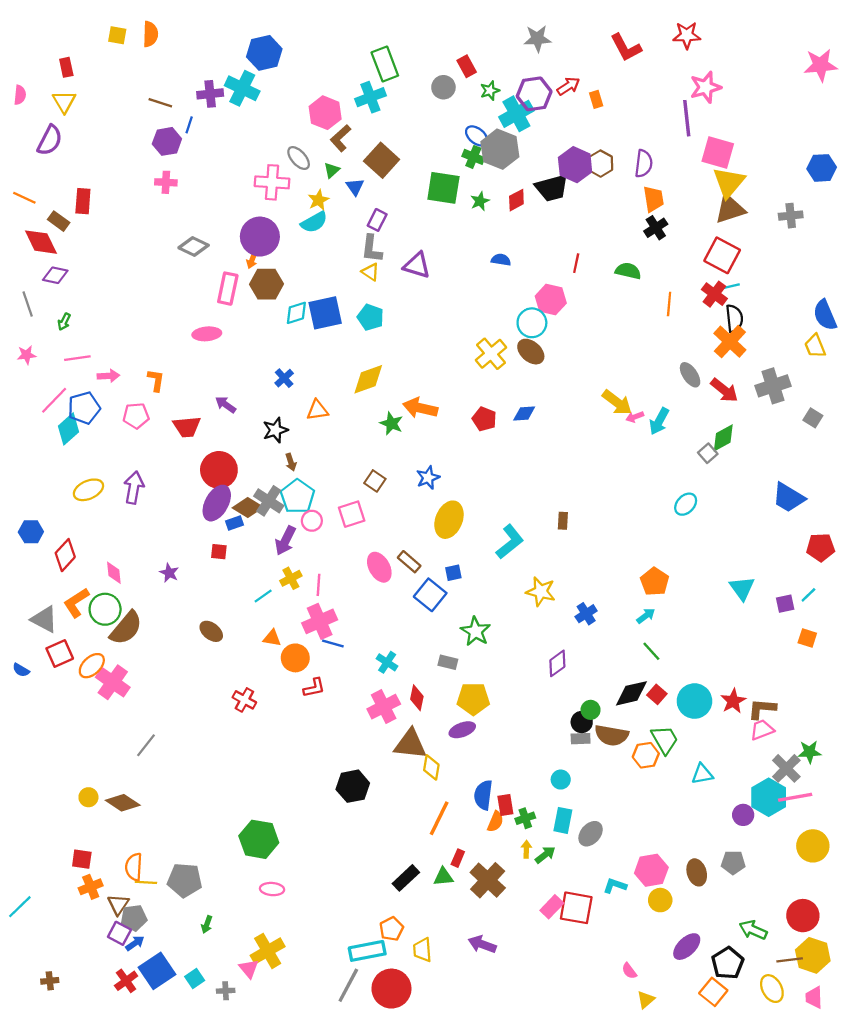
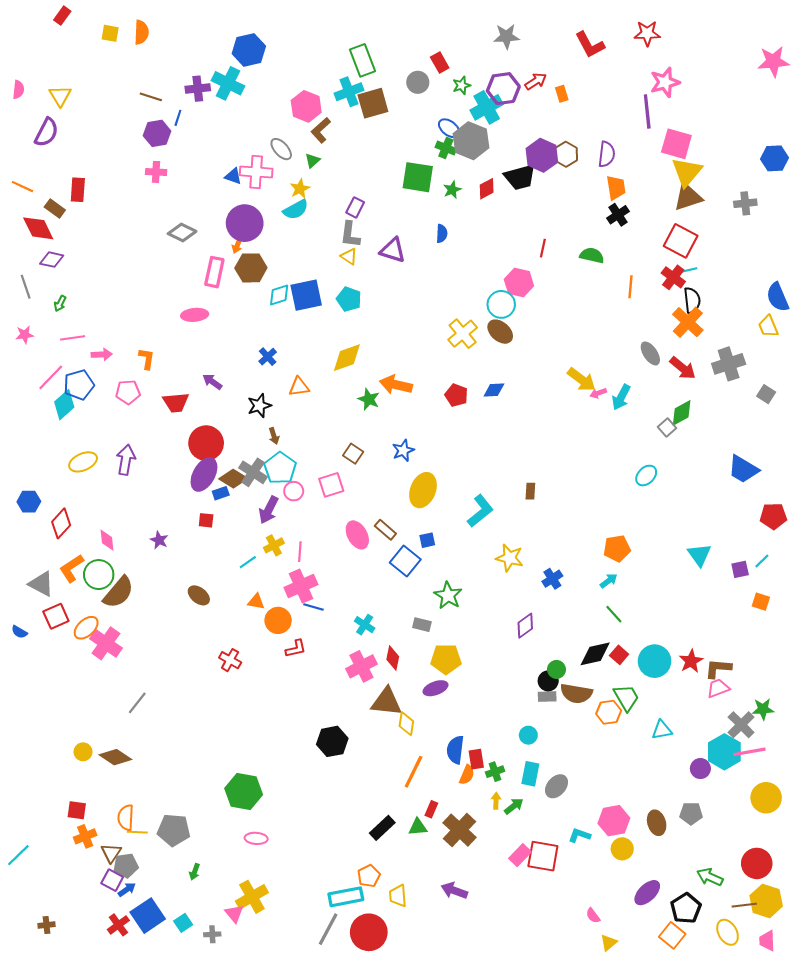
red rectangle: (66, 67) -> (62, 16), moved, turned 48
brown square: (382, 160) -> (373, 103), moved, turned 32
blue triangle: (355, 187) -> (233, 176), moved, turned -36
blue semicircle: (501, 260) -> (442, 234), moved, turned 84
orange pentagon: (655, 582) -> (617, 548), turned 30

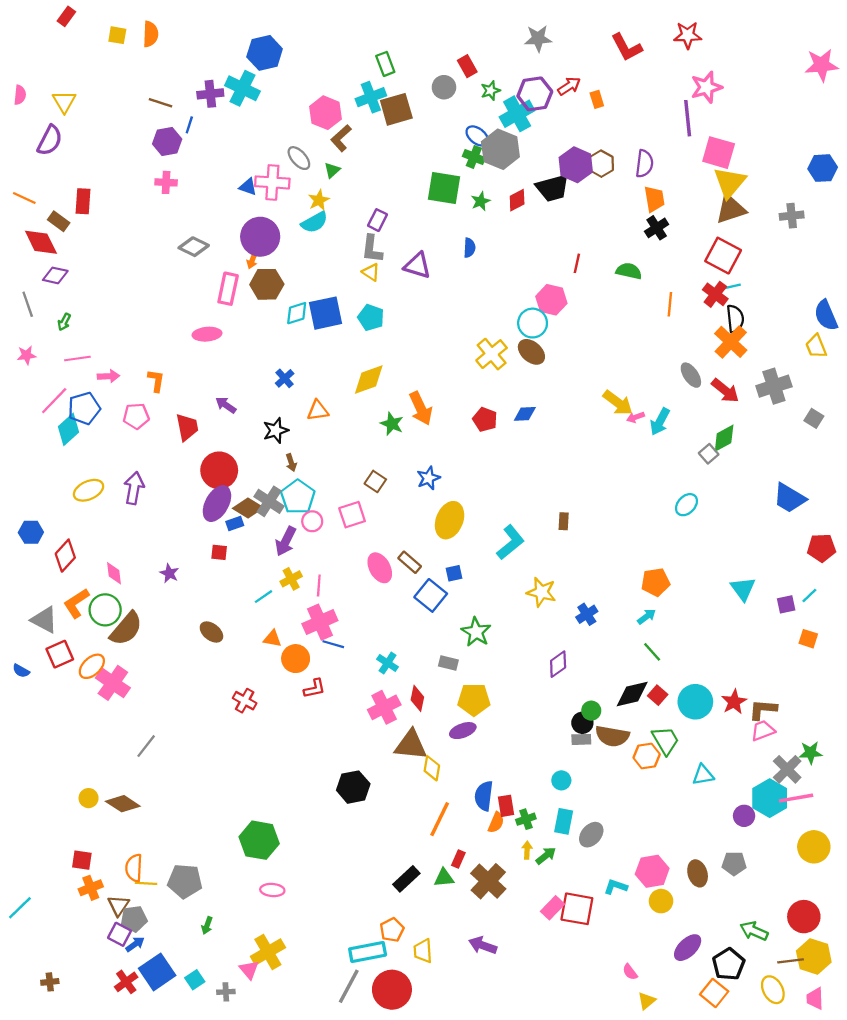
green rectangle: (363, 60) -> (385, 64), size x0.7
orange arrow: (396, 385) -> (421, 408), turned -128
red trapezoid: (176, 402) -> (187, 427), turned -96

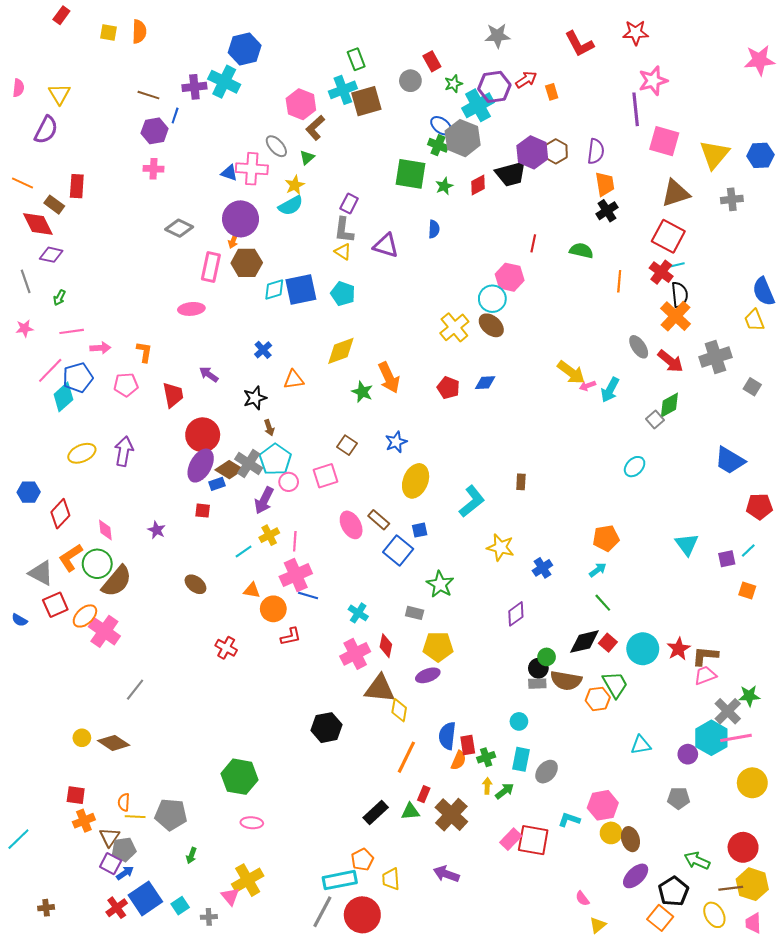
yellow triangle: (730, 182) -> (714, 154), moved
cyan triangle: (703, 775) -> (641, 745), moved
orange semicircle: (134, 868) -> (124, 802), size x0.7
brown ellipse: (698, 873) -> (630, 839), moved

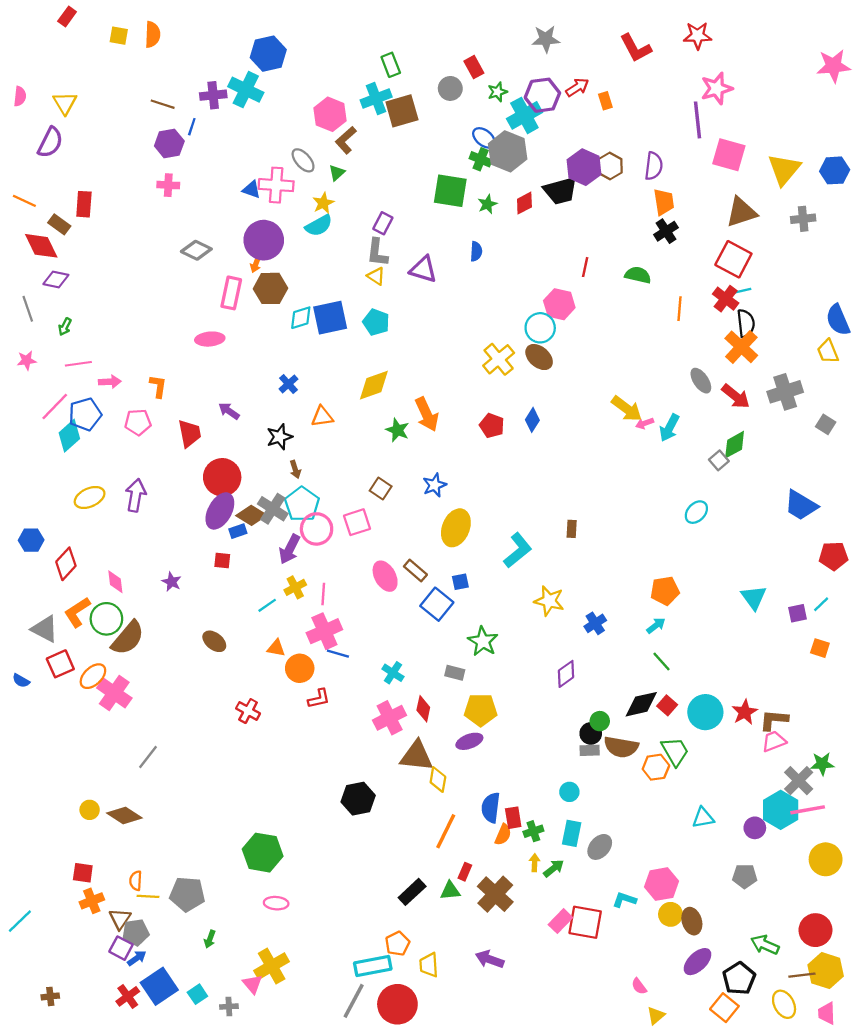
blue diamond: (485, 383) -> (532, 420), turned -55
pink circle: (289, 482) -> (317, 529), size x1.5

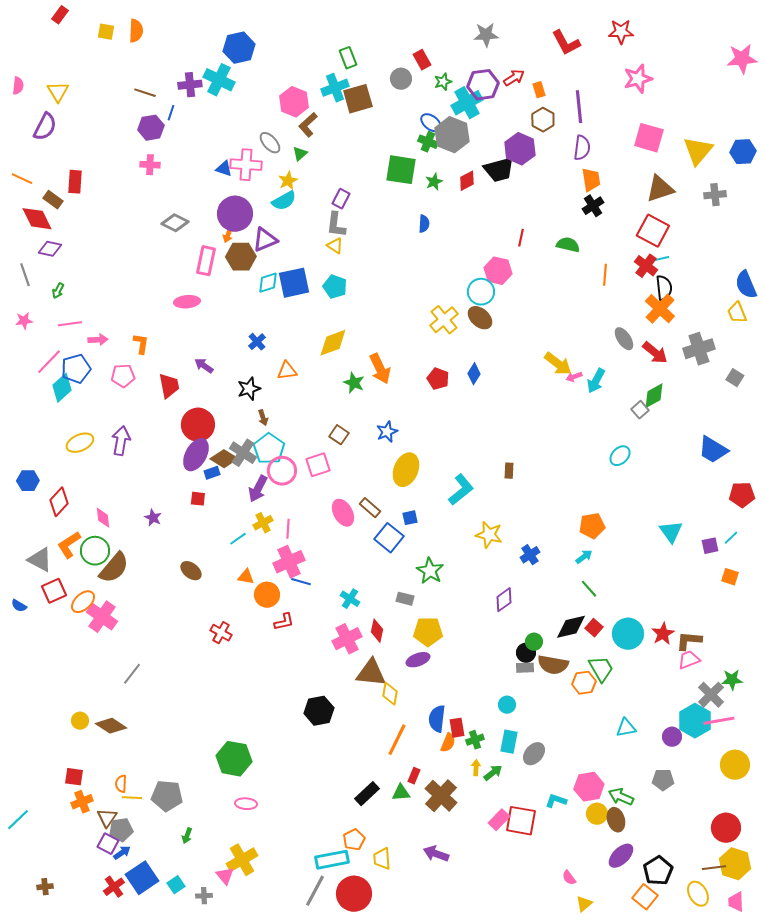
purple line: (697, 120) -> (579, 107), moved
brown hexagon: (610, 166) -> (543, 120), moved
purple triangle: (423, 269) -> (265, 240), moved, turned -40
green arrow: (765, 945) -> (621, 797), moved

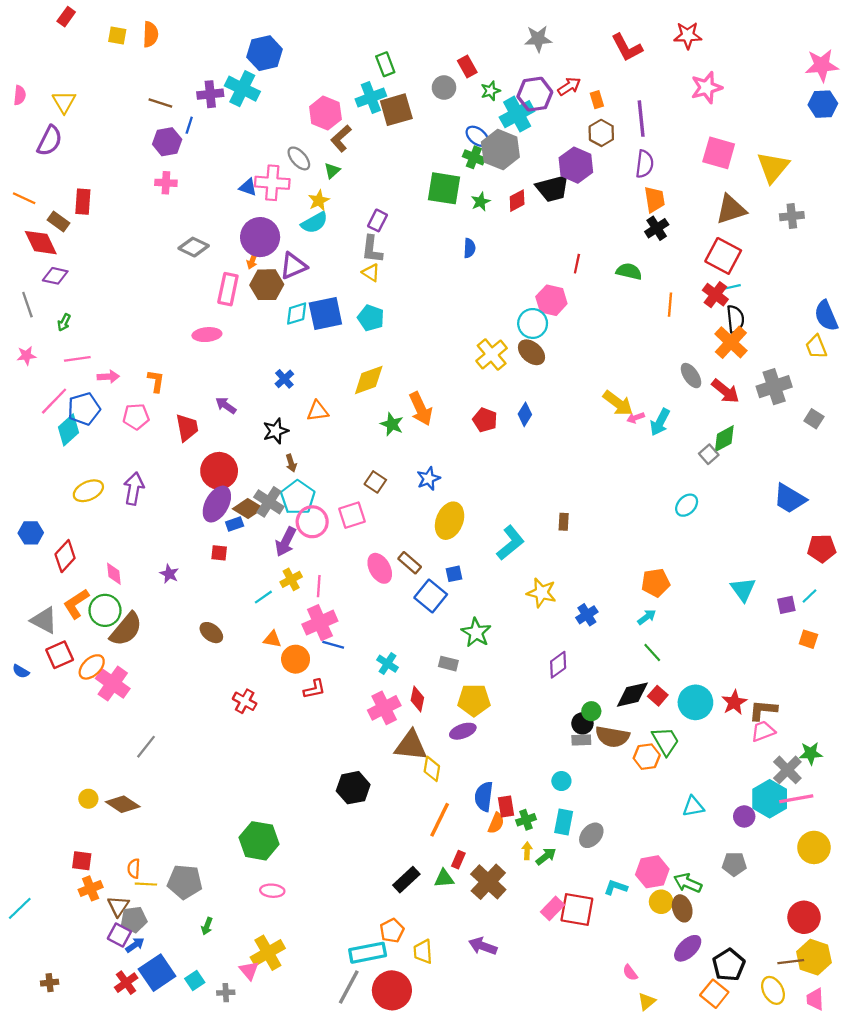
blue hexagon: (743, 152) -> (823, 104), moved

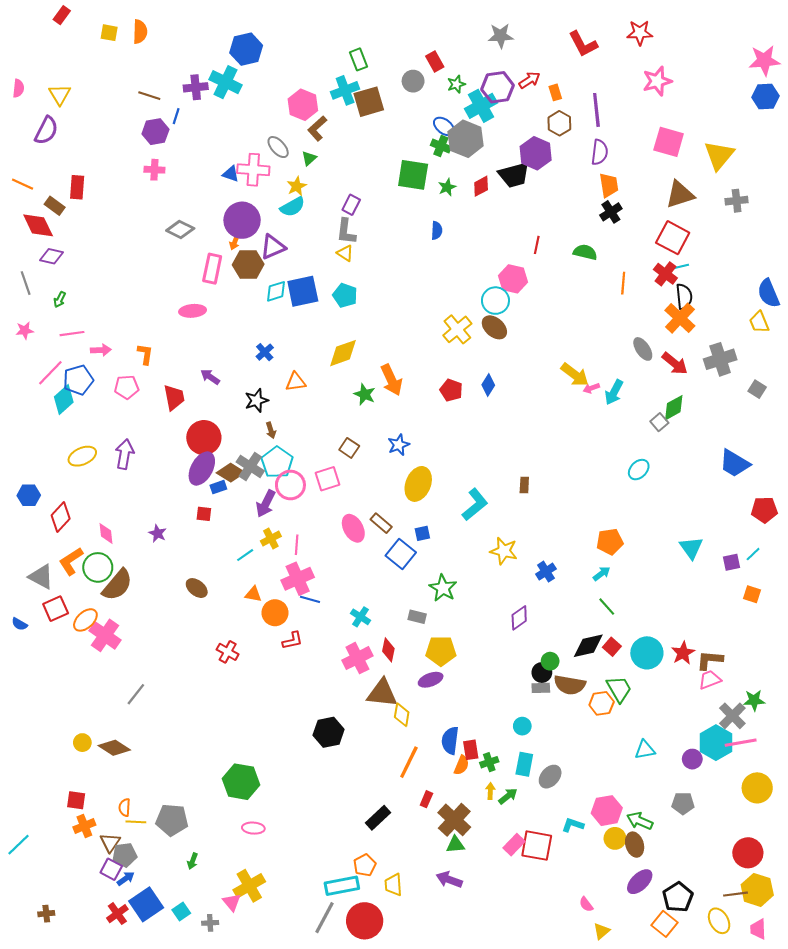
green triangle: (444, 878) -> (455, 845), moved

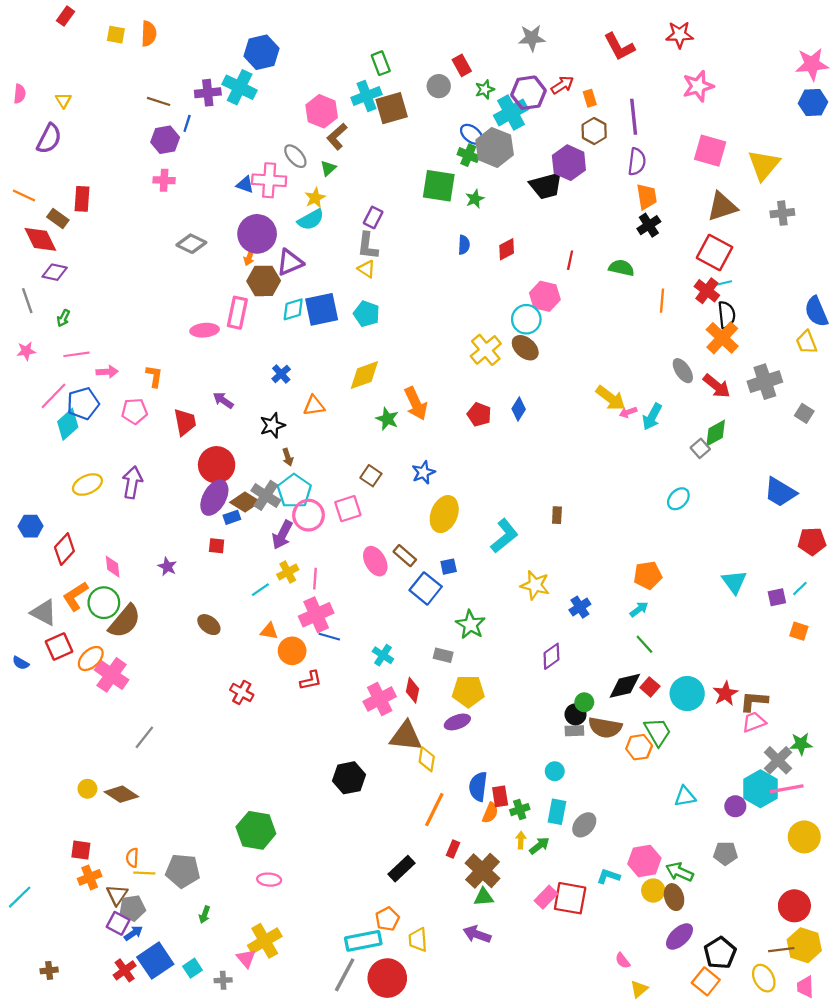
yellow triangle: (60, 95) -> (63, 100), size x0.7
red diamond: (481, 186) -> (507, 249), moved
pink rectangle: (212, 269) -> (237, 313), moved

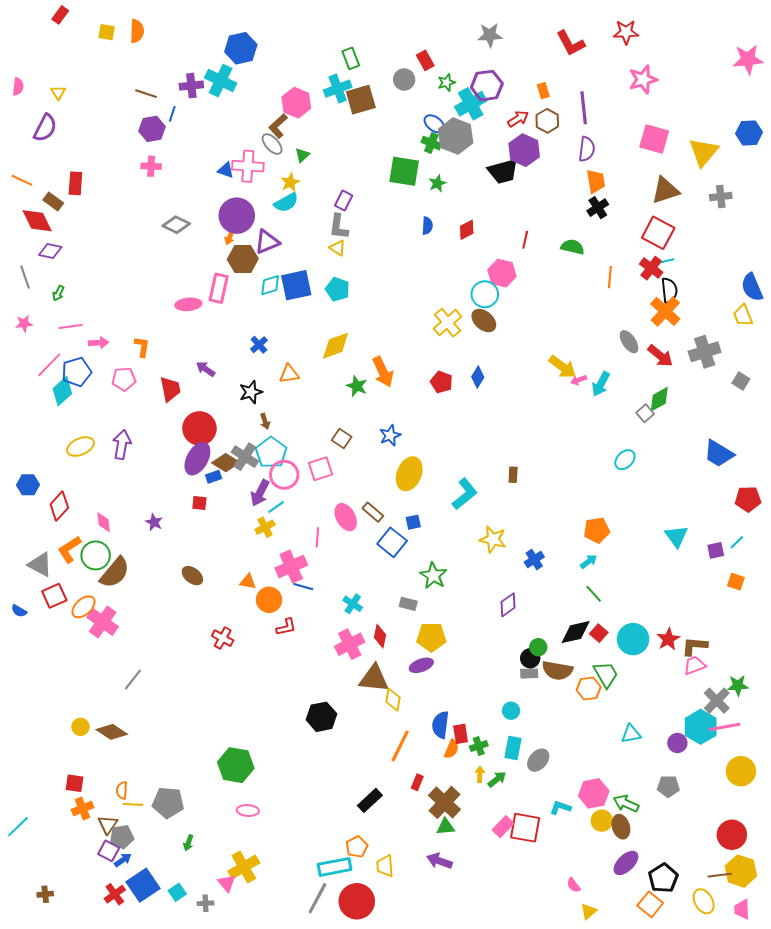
red arrow: (562, 85) -> (518, 119), moved
blue hexagon: (813, 103) -> (749, 133), moved
brown L-shape: (337, 136) -> (278, 126), moved
pink line: (315, 579) -> (317, 537), moved
cyan line: (260, 590) -> (276, 507), moved

